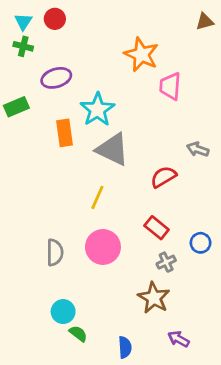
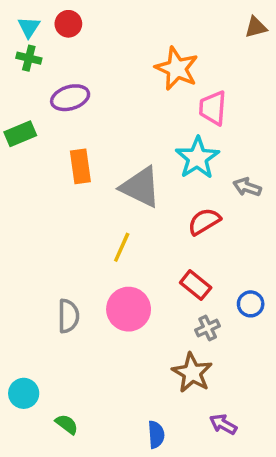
cyan star: (97, 110) -> (197, 158), moved
cyan circle: (63, 312) -> (24, 393), moved
green semicircle: (78, 334) -> (67, 424), moved

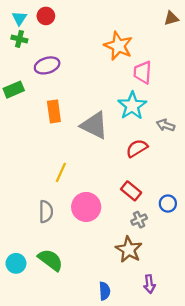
yellow line: (122, 247) -> (61, 172), moved
green semicircle: (67, 424) -> (50, 260), moved, size x1.6
purple arrow: (223, 424) -> (149, 284), turned -126

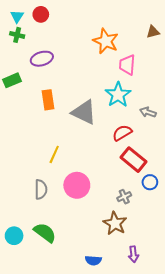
brown triangle: (171, 18) -> (153, 32), moved
red rectangle: (131, 191) -> (133, 160), moved, size x1.4
blue semicircle: (105, 291) -> (93, 260), turned 98

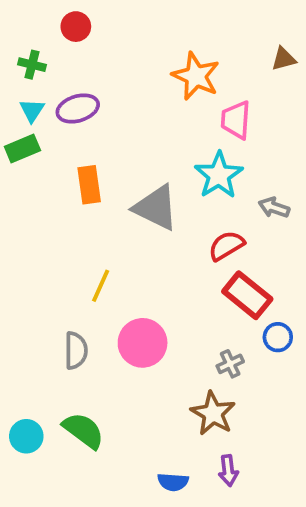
cyan triangle: (17, 16) -> (32, 110), moved
purple arrow: (133, 254) -> (228, 471), moved

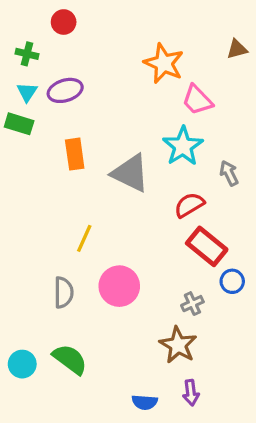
pink trapezoid: (236, 120) -> (197, 100), turned -48
green rectangle: (22, 149) -> (19, 124), turned 40
gray arrow: (274, 208) -> (229, 173), turned 45

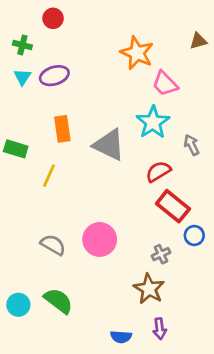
green rectangle: (19, 124) -> (16, 149), moved
yellow line: (84, 238) -> (49, 176), moved
gray semicircle: (64, 292) -> (53, 245), turned -60

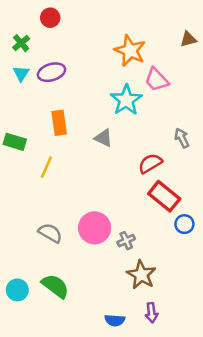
green cross: (22, 45) -> (21, 43), turned 36
cyan star: (153, 122) -> (126, 100), moved
gray triangle: (109, 145) -> (103, 138), size x0.6
gray cross: (161, 254) -> (126, 241), moved

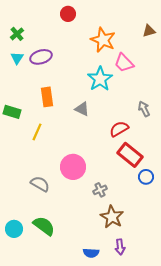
red circle: (50, 18) -> (68, 14), moved
pink circle: (95, 228) -> (73, 167), moved

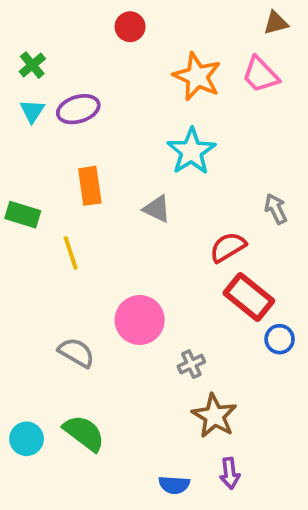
brown triangle: (149, 31) -> (276, 23), moved
pink trapezoid: (124, 63) -> (260, 75), moved
yellow line: (37, 132) -> (71, 253), turned -42

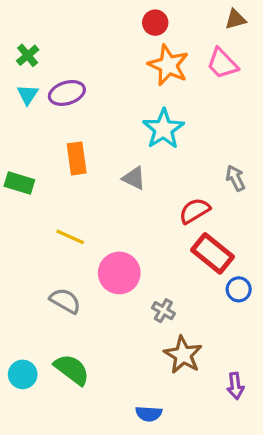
red circle: (130, 27) -> (155, 23), moved
yellow line: (71, 253) -> (70, 237), moved, turned -48
gray cross: (191, 364) -> (163, 311), turned -35
purple arrow: (230, 473) -> (235, 386), moved

